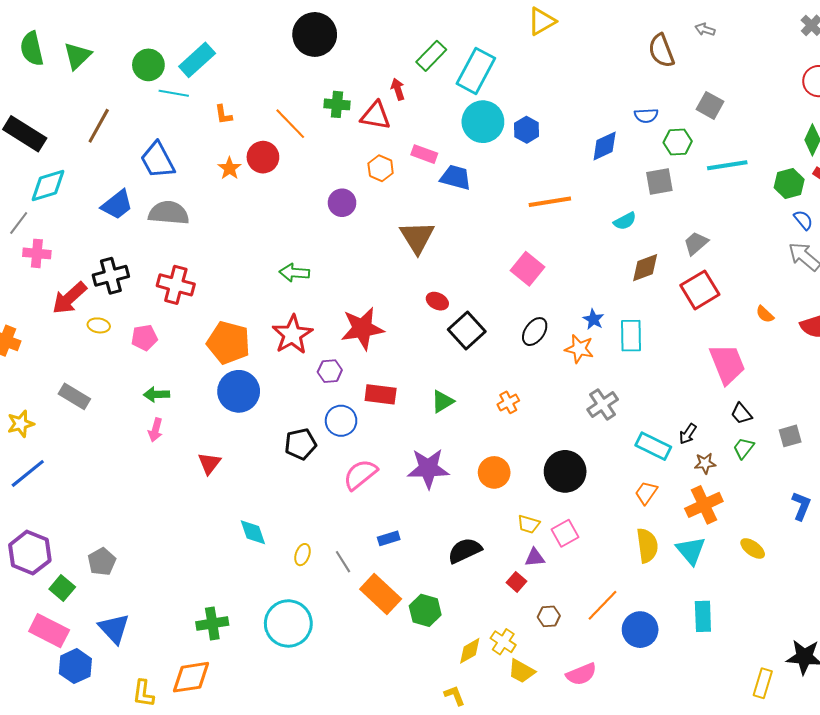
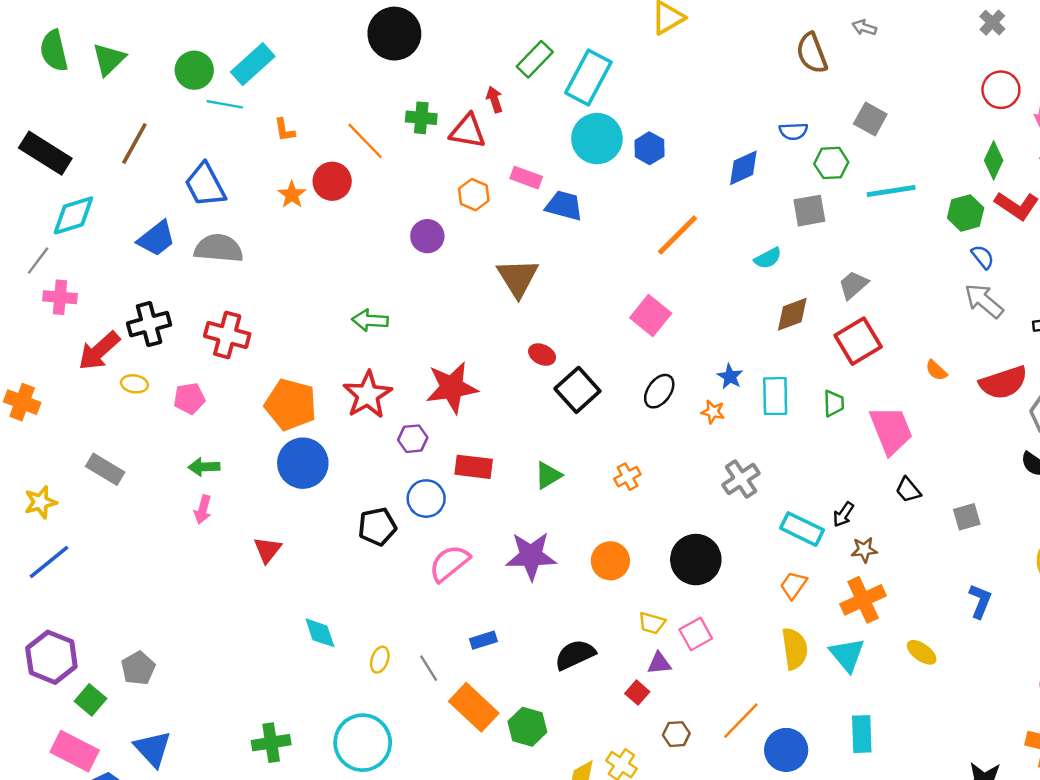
orange line: (550, 202) -> (678, 235), turned -36
orange star: (579, 349) -> (713, 412), size x0.7
green trapezoid: (743, 448) -> (834, 403), moved, turned 140

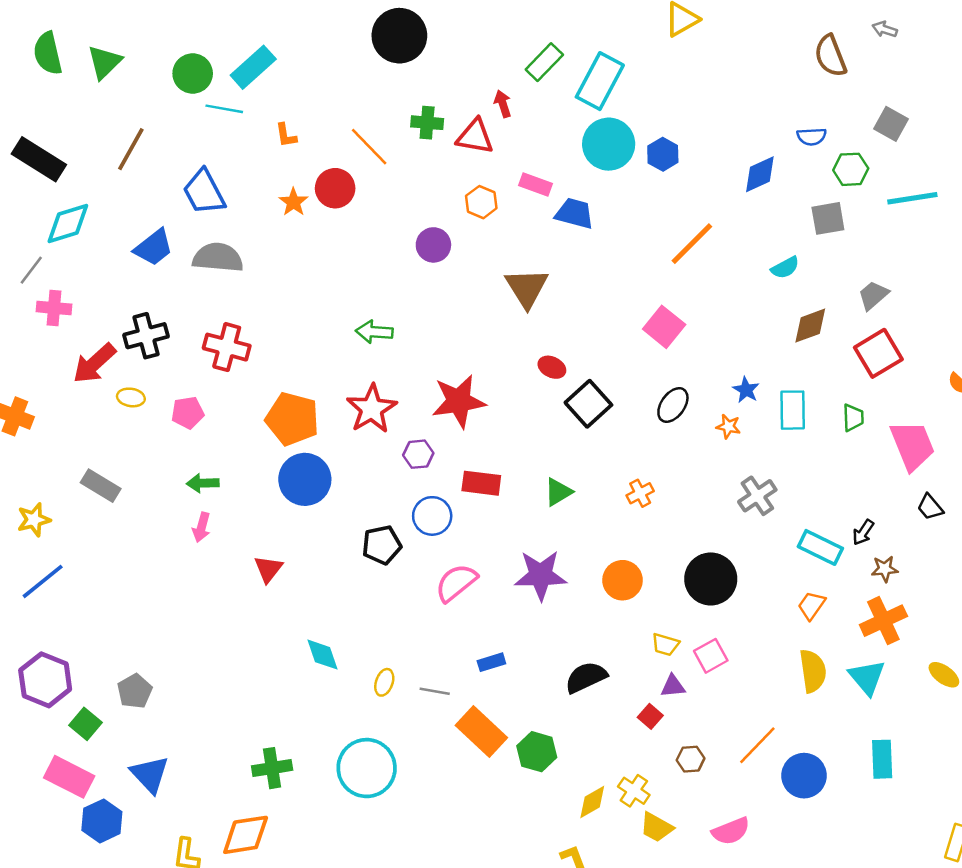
gray line: (429, 668) -> (435, 691), turned -48

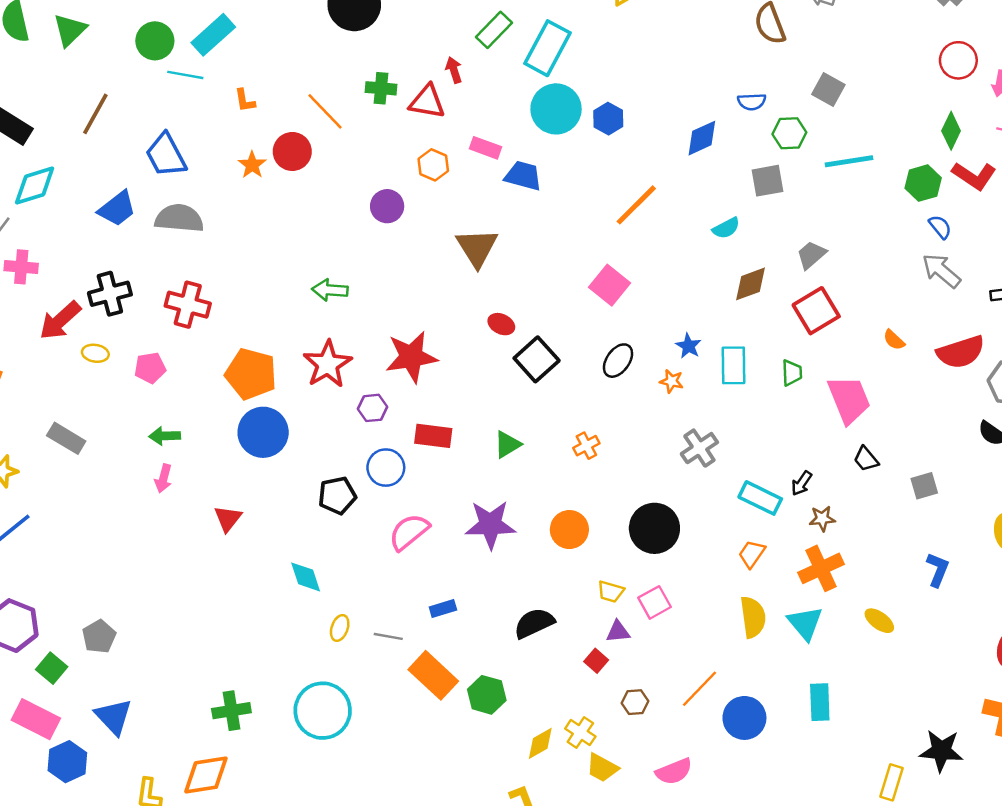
cyan diamond: (322, 655) -> (306, 577), moved

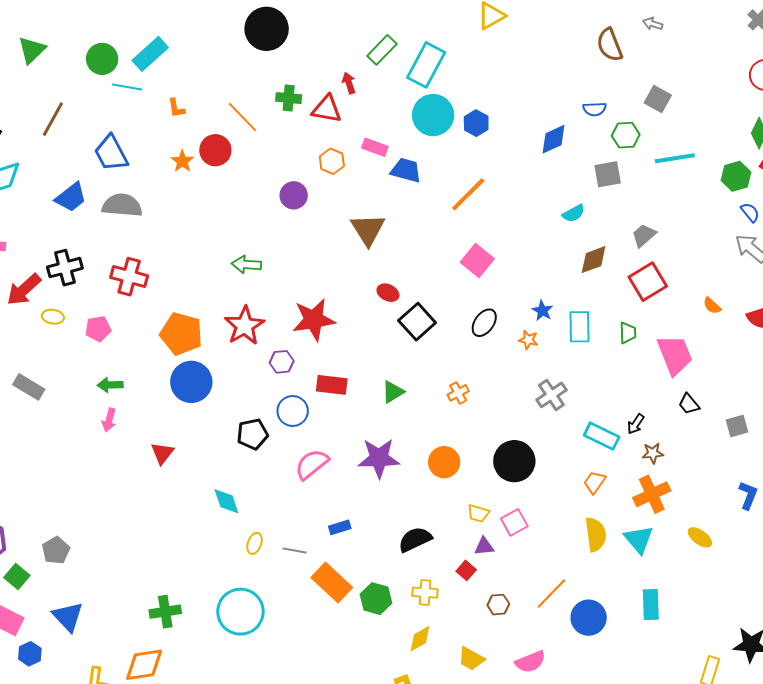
orange line: (636, 205) -> (468, 194), moved
yellow cross: (580, 732) -> (425, 593), moved, turned -30
blue hexagon: (67, 762) -> (30, 654), size x0.7

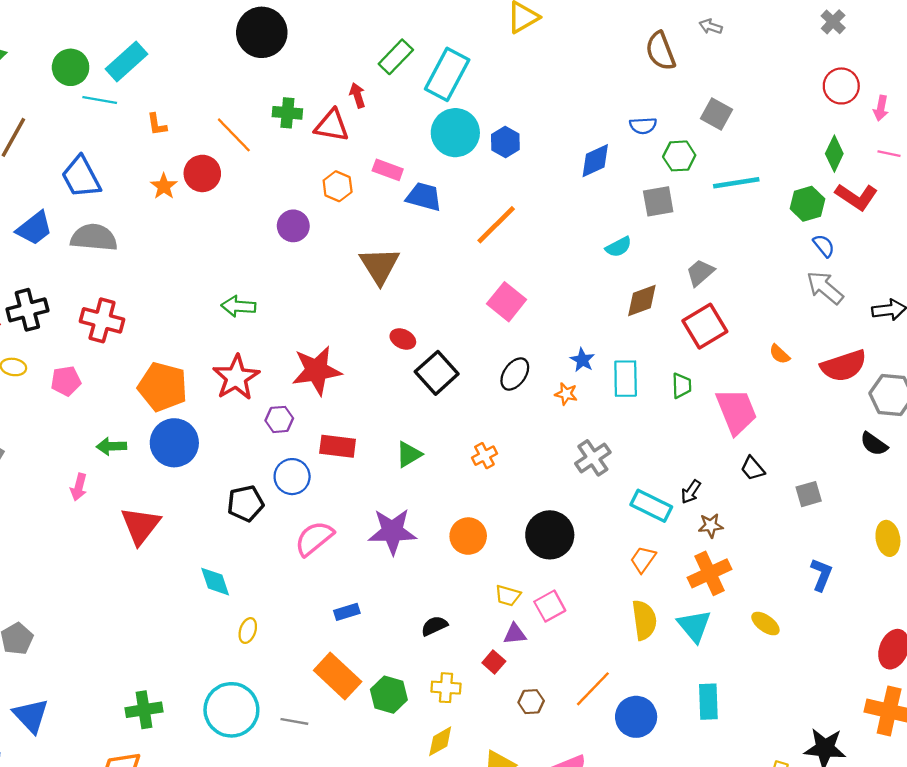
green arrow: (110, 385) -> (111, 446), moved
red triangle: (162, 453) -> (140, 526), size x1.5
black semicircle: (415, 539) -> (434, 626), size x0.7
gray line: (295, 550) -> (294, 721), moved

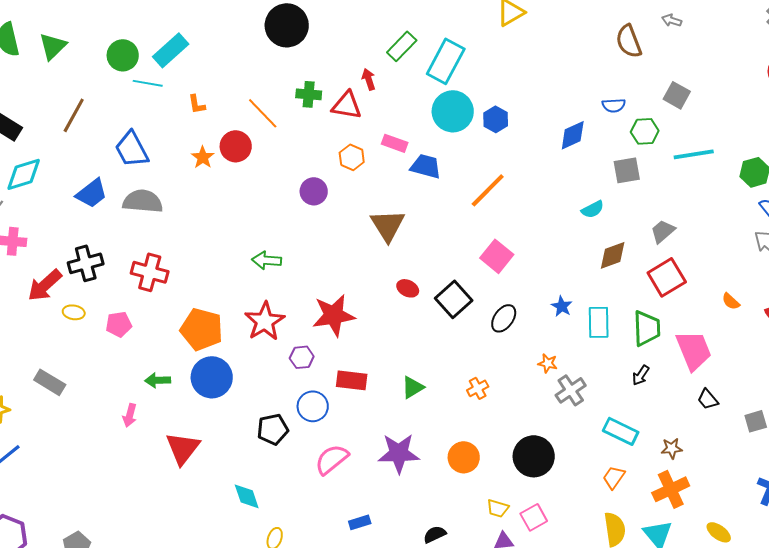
black square: (437, 373) -> (454, 299), moved
green trapezoid: (682, 386) -> (647, 328), size x1.6
orange star: (566, 394) -> (548, 363), moved
black arrow: (691, 492) -> (641, 375), moved

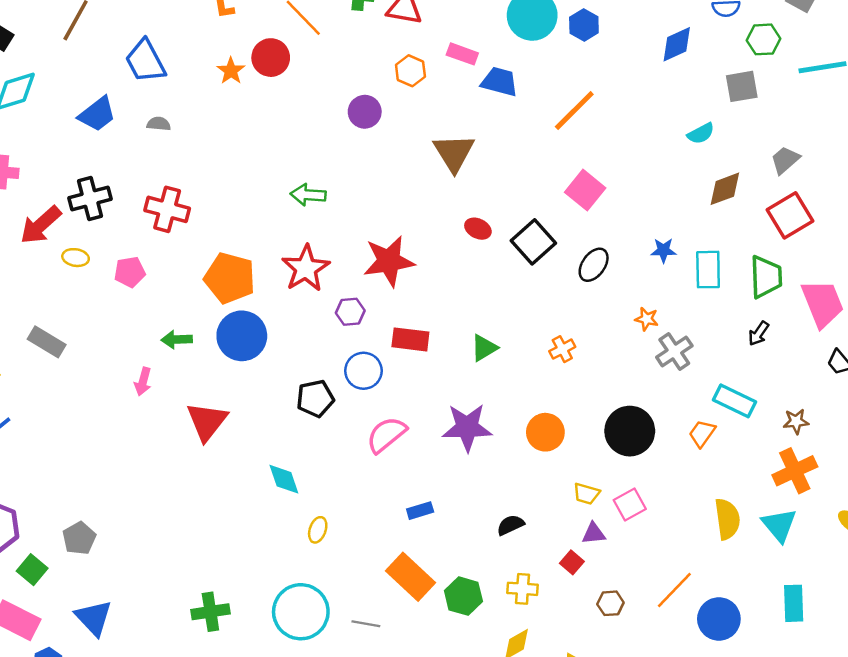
gray semicircle: (143, 201) -> (159, 124), size x0.5
blue star: (562, 306) -> (663, 250), turned -30
orange trapezoid: (614, 477) -> (702, 433), moved

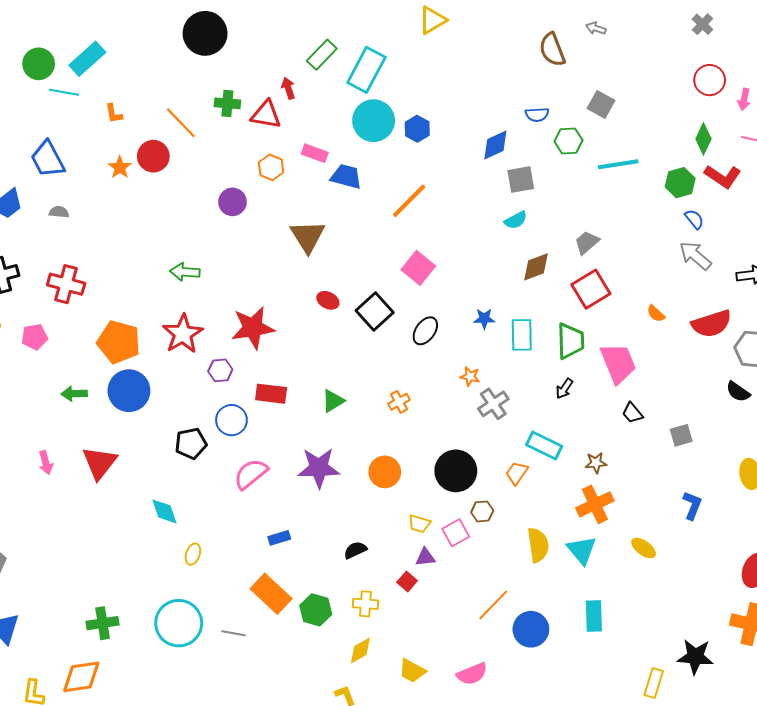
gray square: (742, 86) -> (521, 180), moved
pink arrow: (143, 382) -> (46, 463), moved, turned -30
brown hexagon: (610, 603) -> (482, 511), moved

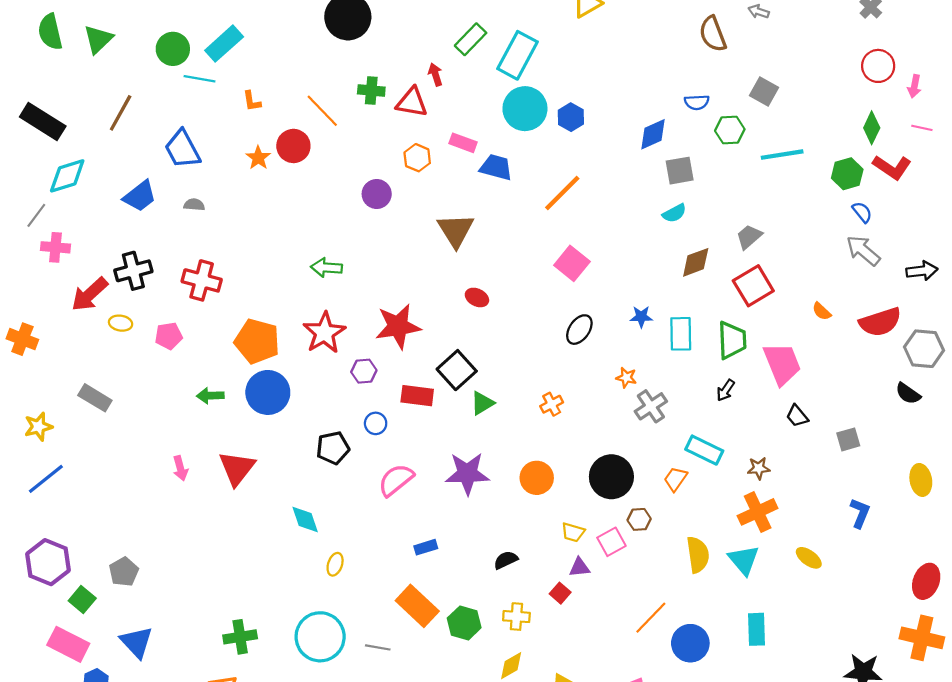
black square: (375, 312) -> (457, 370), moved
blue circle: (231, 420) -> (376, 423), size x0.7

